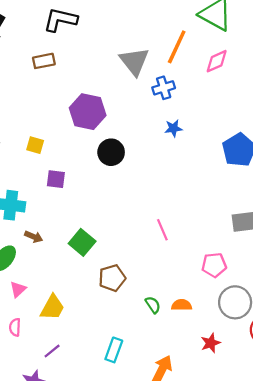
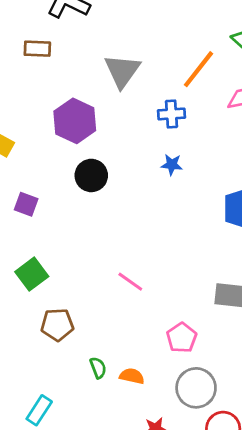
gray triangle: (134, 61) -> (122, 71), moved
purple square: (56, 179) -> (26, 204), moved
pink line: (162, 230) -> (130, 282), turned -45
pink pentagon: (214, 265) -> (182, 338), turned 30

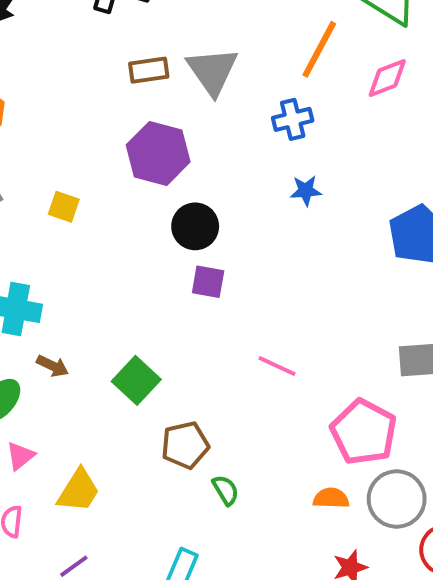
brown rectangle: (37, 49) -> (149, 70), moved
purple square: (26, 204) -> (208, 282), moved
pink pentagon: (182, 338) -> (364, 432), size x1.5
green semicircle: (98, 368) -> (226, 490), moved
orange semicircle: (132, 376) -> (331, 498), moved

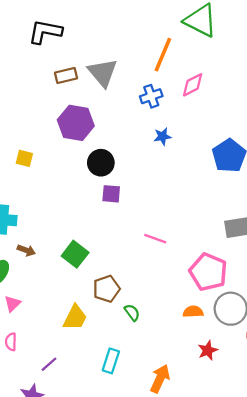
pink diamond: (387, 78) -> (193, 85), moved
yellow trapezoid: (79, 491) -> (75, 318), moved

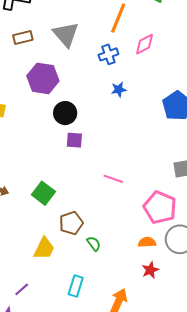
brown rectangle: (66, 76) -> (23, 37), moved
red star: (208, 350) -> (150, 270), moved

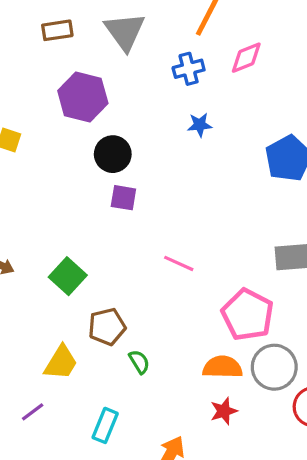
orange semicircle: (147, 242) -> (223, 367), size x1.4
purple line: (22, 289) -> (33, 412), moved

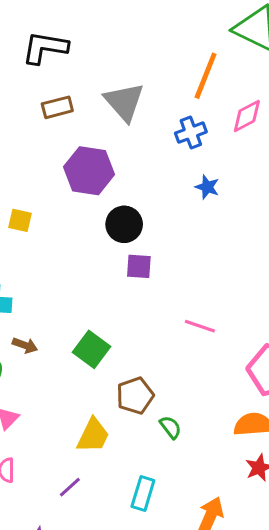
blue star: (200, 125) -> (207, 187), turned 30

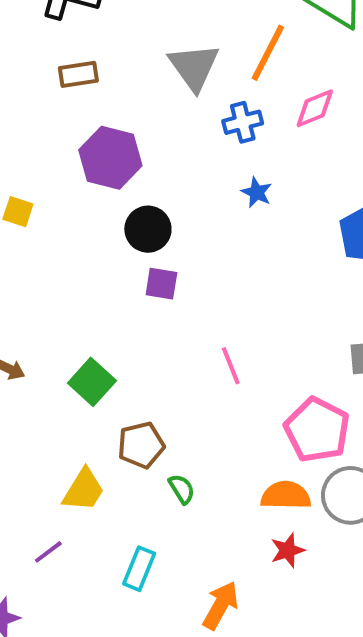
gray triangle: (124, 102) -> (194, 67), moved
pink line: (200, 326) -> (231, 366), turned 44

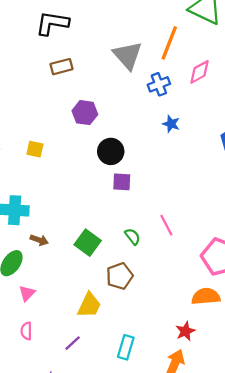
purple hexagon: (110, 158) -> (85, 113), size x0.7
green semicircle: (182, 489) -> (133, 237), moved
red star: (288, 550) -> (185, 331), moved

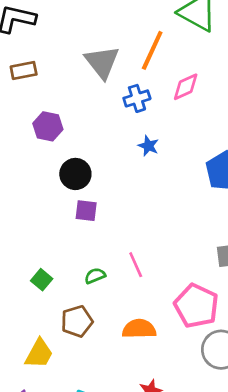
green semicircle: (133, 237) -> (95, 276), turned -78
green square: (88, 243) -> (42, 280), size x0.7
orange semicircle: (206, 296) -> (139, 329), moved

